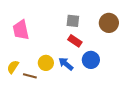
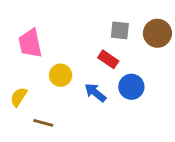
gray square: (73, 21) -> (120, 30), moved
yellow circle: (46, 63) -> (61, 75), moved
brown line: (30, 76) -> (43, 123), moved

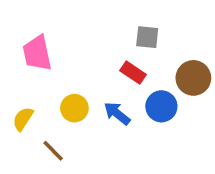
brown circle: (157, 33) -> (193, 78), moved
yellow circle: (61, 75) -> (74, 108), moved
brown line: (43, 123) -> (53, 151), turned 30

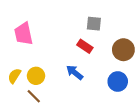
blue circle: (161, 106) -> (118, 81), moved
yellow circle: (74, 108) -> (36, 76), moved

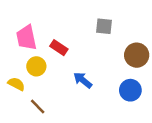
red rectangle: (85, 46) -> (59, 48), moved
yellow semicircle: (14, 76) -> (16, 84), turned 84
yellow circle: (36, 76) -> (36, 66), moved

